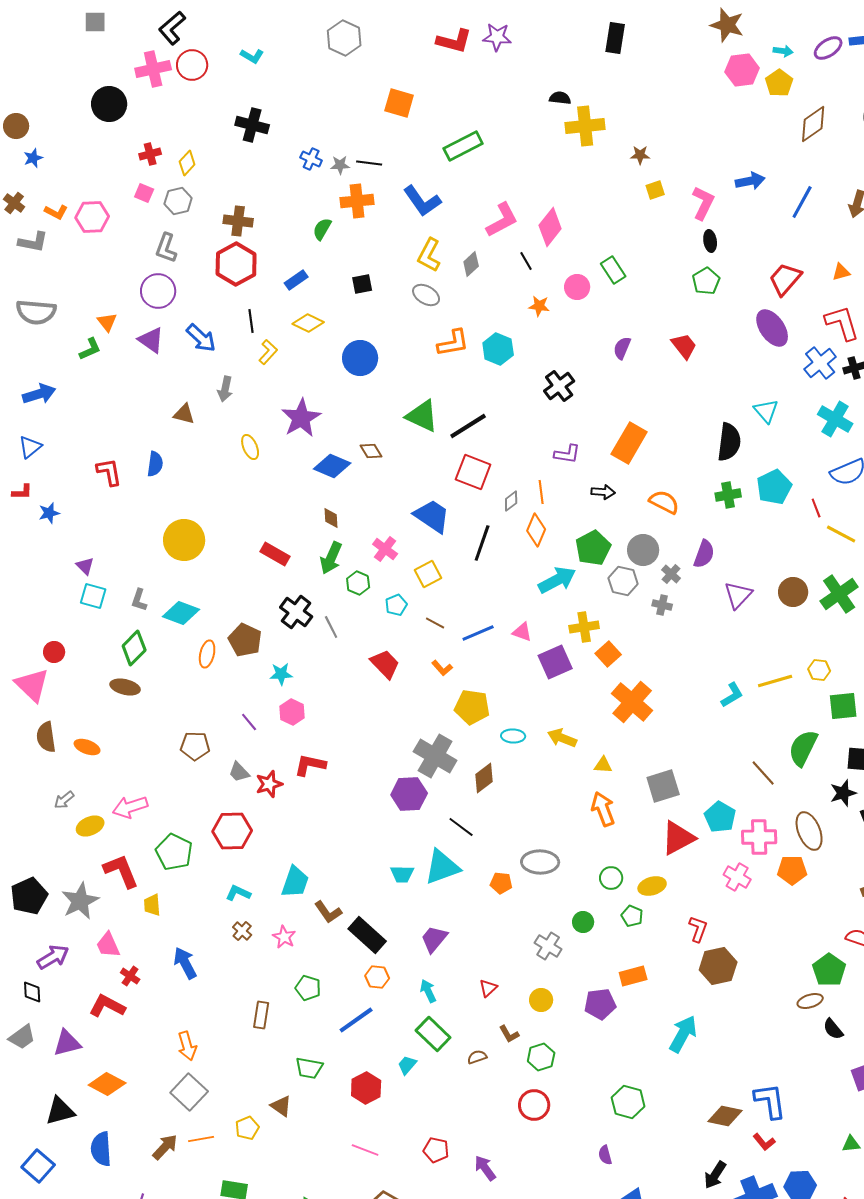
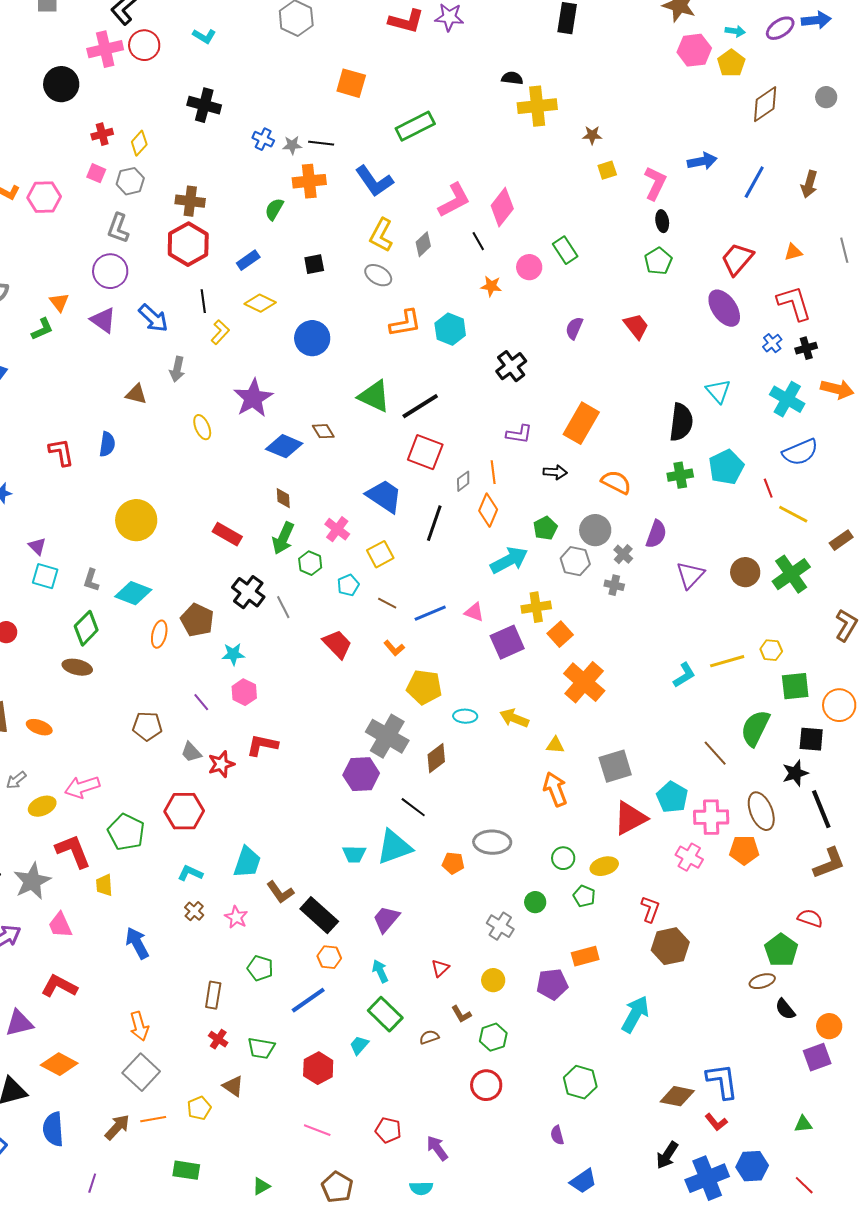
blue cross: (820, 363) -> (772, 343), size x0.6
green pentagon: (593, 548) -> (545, 528), size x0.7
red cross: (130, 976) -> (218, 1039), moved

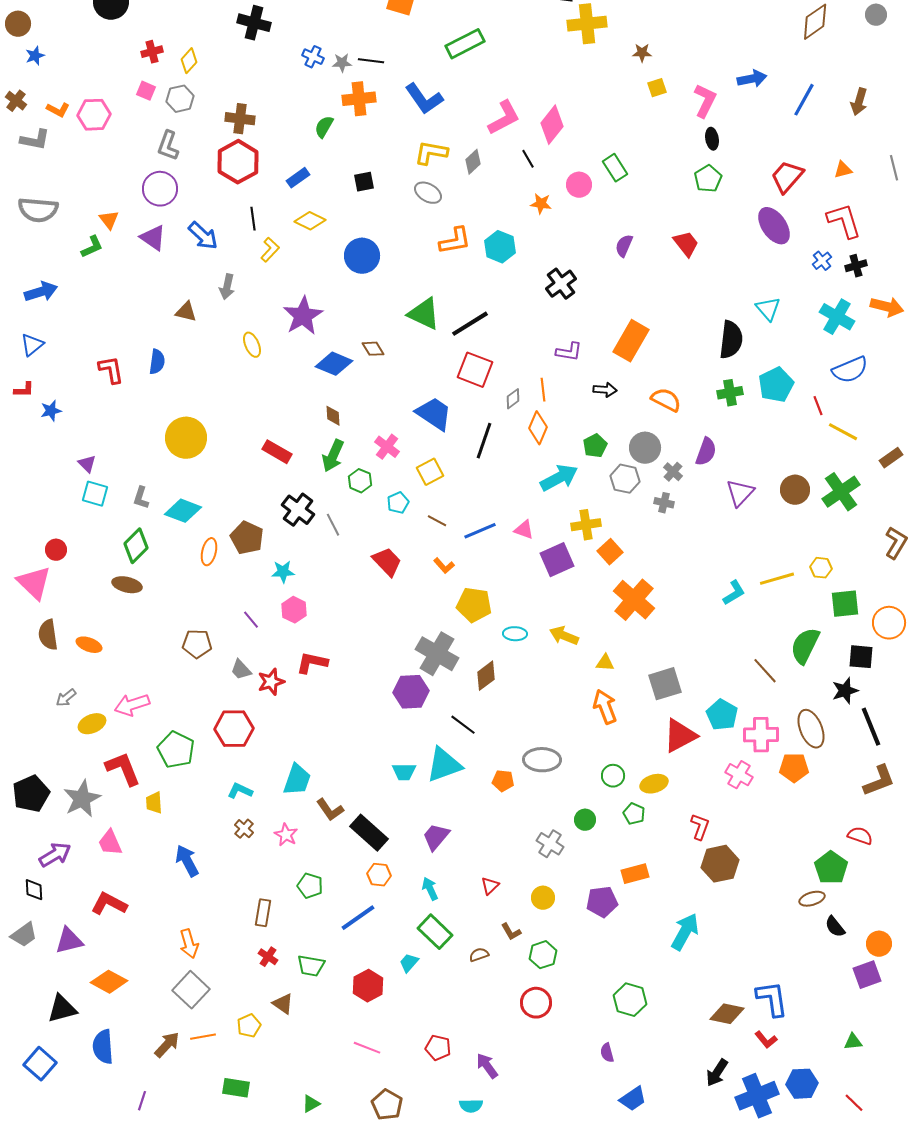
yellow L-shape: (381, 235) -> (431, 153), turned 72

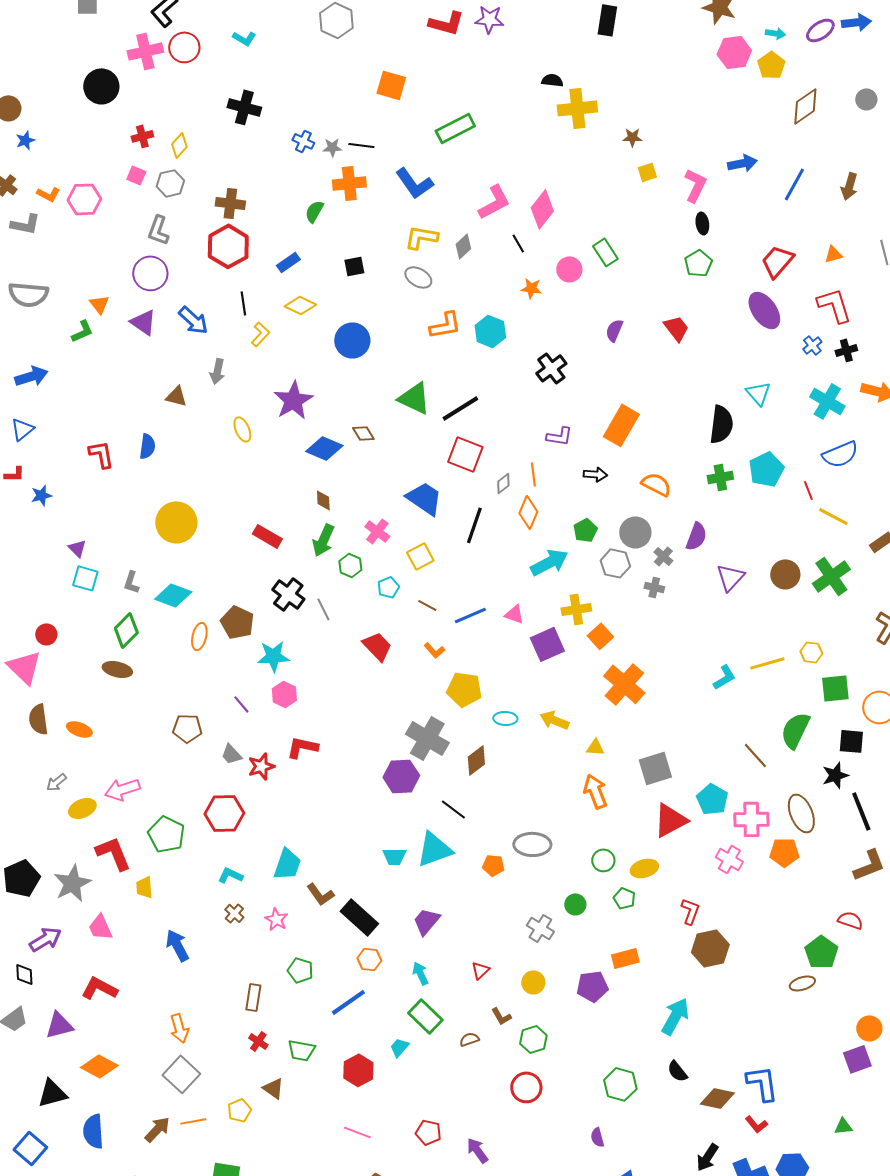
cyan star: (283, 572) -> (273, 656), size x1.4
black semicircle: (835, 927) -> (677, 1071), moved

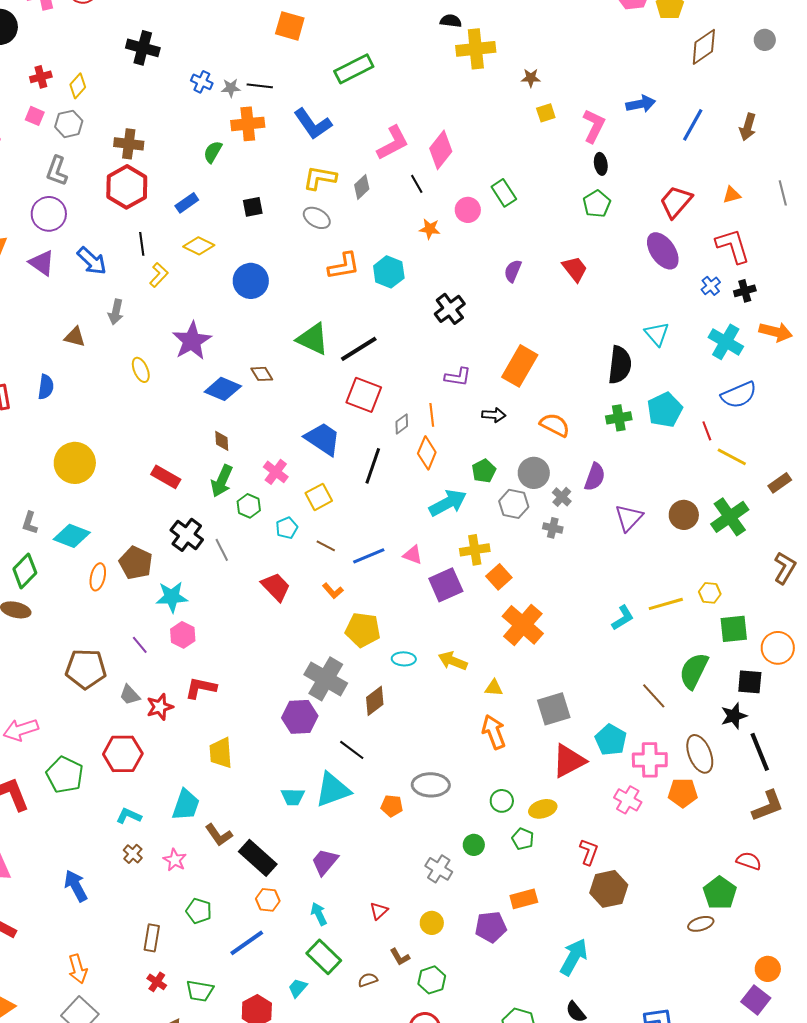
brown pentagon: (187, 728) -> (86, 669), size x1.4
yellow trapezoid: (144, 887) -> (221, 753), moved, size x1.4
purple square: (857, 1059) -> (756, 1000), turned -32

